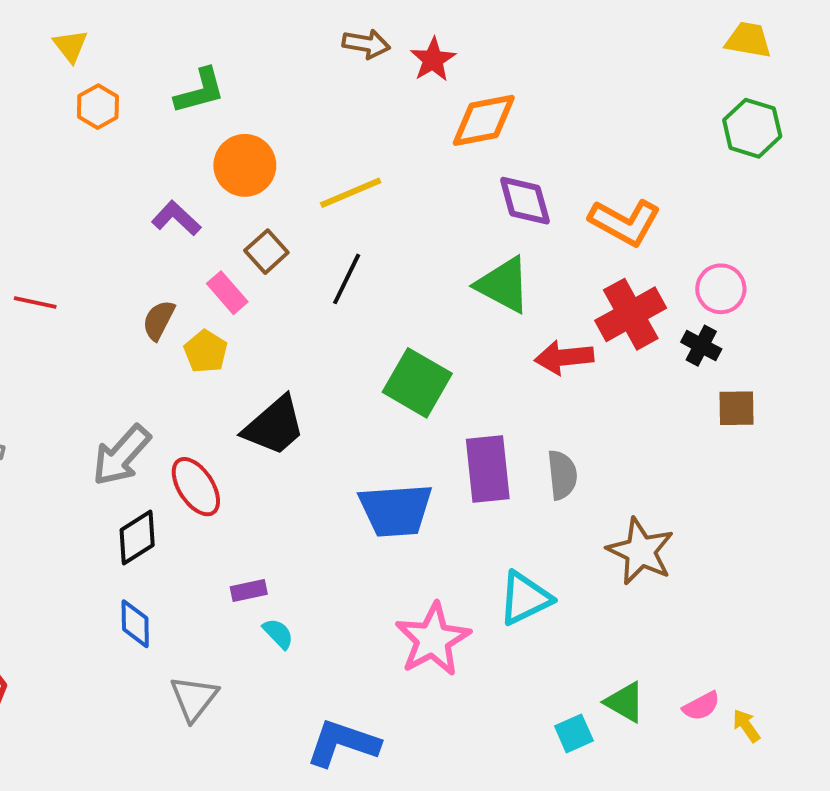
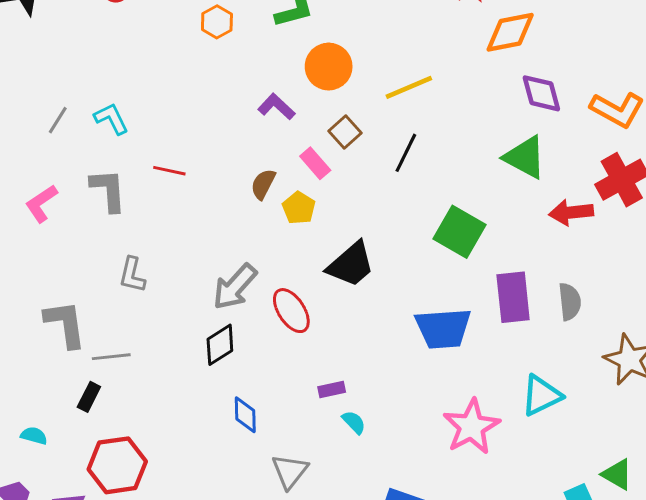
black diamond: (137, 538) -> (220, 345), moved

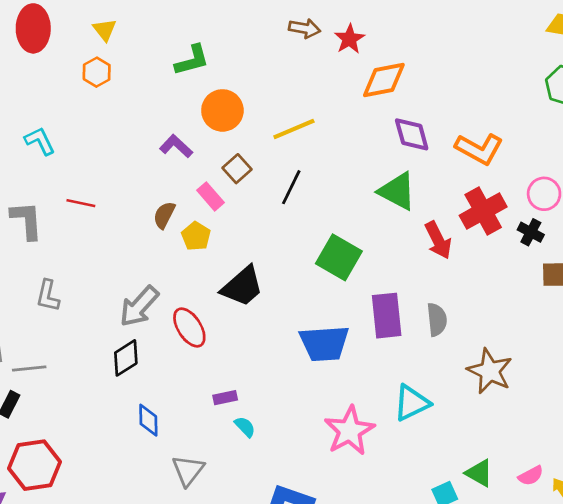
orange hexagon: (217, 22) -> (97, 72), moved
cyan L-shape: (111, 119) -> (40, 141), moved
red arrow: (571, 212) -> (438, 240), turned -111

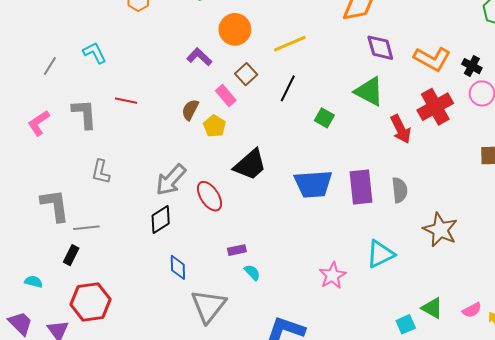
black cross: (531, 232) -> (472, 66), moved
green square: (339, 257) -> (324, 118), moved, size x0.6
blue trapezoid: (324, 343) -> (313, 184), moved
pink star: (349, 431) -> (333, 275), size x0.7
gray triangle: (188, 470) -> (208, 306), size x1.4

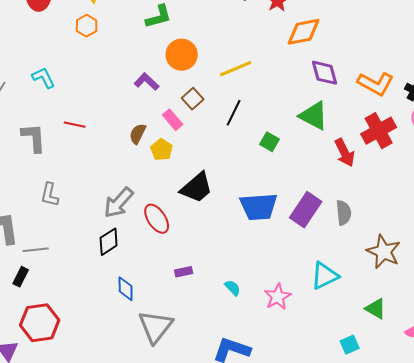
purple rectangle: (361, 187) -> (306, 210), turned 40
cyan semicircle: (252, 272) -> (233, 288), moved
green triangle: (432, 308) -> (376, 309), moved

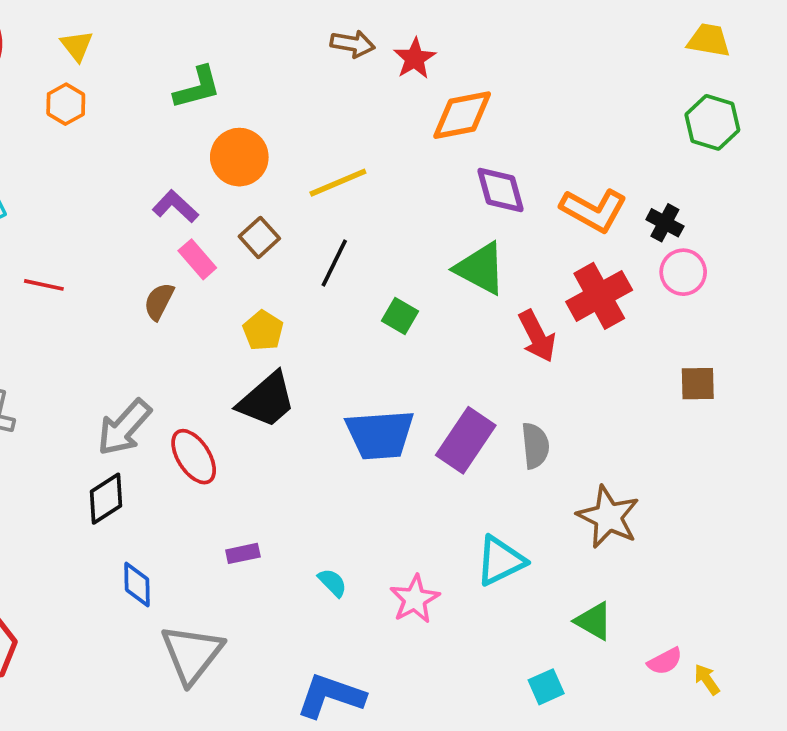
pink rectangle: (173, 120) -> (197, 259), moved
yellow pentagon: (162, 150) -> (263, 331), moved

